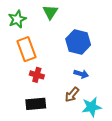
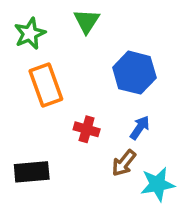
blue arrow: (81, 74) -> (140, 128), turned -72
red cross: (37, 75) -> (87, 129), moved
black rectangle: (36, 104) -> (32, 172), moved

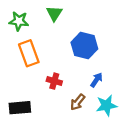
green star: (30, 34) -> (19, 21), turned 30
blue arrow: (140, 128) -> (96, 80), moved
cyan star: (158, 184) -> (106, 105), moved

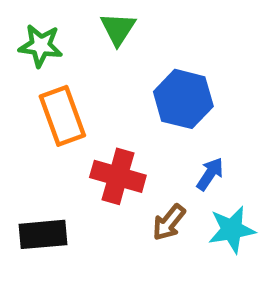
red cross: (54, 81) -> (118, 176), size x1.5

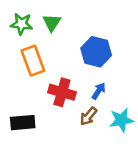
green triangle: (118, 29) -> (52, 23), moved
blue arrow: (210, 174) -> (99, 91), moved

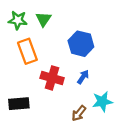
brown arrow: (89, 116) -> (79, 113), moved

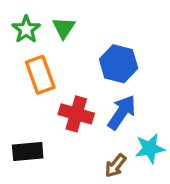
green star: (18, 20) -> (26, 29), turned 30
blue arrow: (83, 77) -> (122, 112), size x1.6

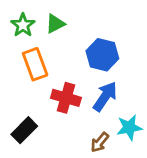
green triangle: (64, 28) -> (55, 24), turned 30
black rectangle: (28, 152) -> (24, 130), turned -40

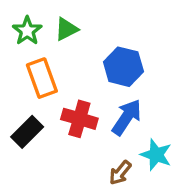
cyan star: (129, 127) -> (156, 155), turned 30
black rectangle: (24, 130) -> (27, 132), moved

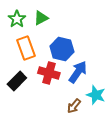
blue hexagon: (123, 67) -> (62, 49), moved

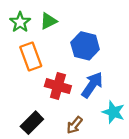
blue hexagon: (62, 49) -> (85, 46), moved
black rectangle: (17, 81) -> (32, 123), moved
brown arrow: (74, 106) -> (74, 125), moved

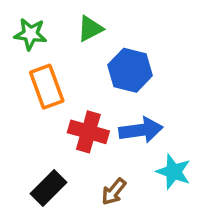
green triangle: (48, 21) -> (90, 29), moved
green star: (20, 22) -> (30, 34), turned -30
blue arrow: (92, 85) -> (141, 130), turned 48

